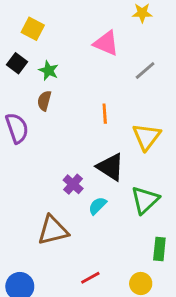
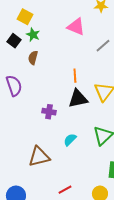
green star: (49, 70) -> (33, 35), moved
brown semicircle: (44, 101) -> (33, 58), moved
black triangle: (110, 167) -> (78, 99), moved, turned -45
purple cross: (73, 184) -> (49, 112), moved, turned -32

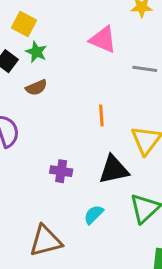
gray line: (103, 46) -> (145, 69), turned 49
brown semicircle: (33, 58) -> (36, 88), turned -128
black triangle: (78, 99) -> (114, 170), moved

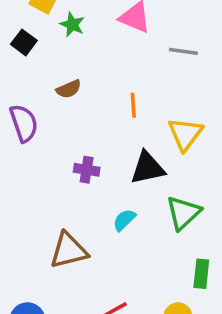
green star: (36, 52) -> (72, 25), moved
brown semicircle: (36, 88) -> (69, 89), moved

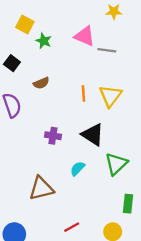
black square: (24, 42) -> (12, 63), moved
gray line: (183, 51) -> (107, 50), moved
yellow triangle: (185, 134) -> (110, 96), moved
black triangle: (148, 168) -> (93, 135), turned 45

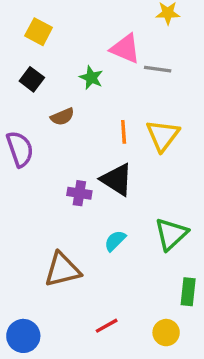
green star: (44, 41) -> (91, 78), moved
black square: (12, 63) -> (32, 79), moved
black triangle: (93, 135) -> (117, 180), moved

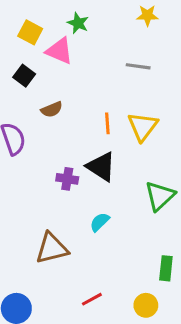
pink triangle: (125, 49) -> (60, 51), moved
green star: (91, 78) -> (78, 23), moved
green triangle: (171, 234) -> (160, 196), moved

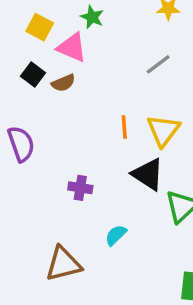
gray line: (138, 66) -> (158, 64), turned -45
brown semicircle: (52, 109) -> (63, 83), moved
black triangle: (101, 167) -> (148, 174), moved

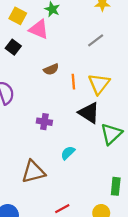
brown semicircle: (63, 83) -> (51, 69), moved

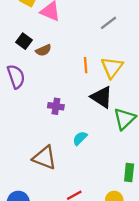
black square: (13, 47) -> (24, 41), moved
brown semicircle: (51, 69) -> (43, 50), moved
brown triangle: (33, 172) -> (45, 158), turned 35

